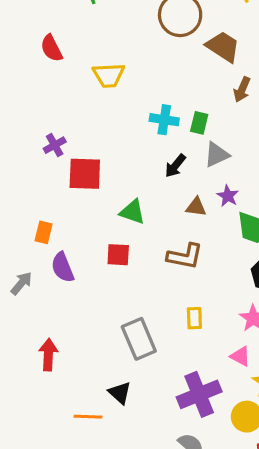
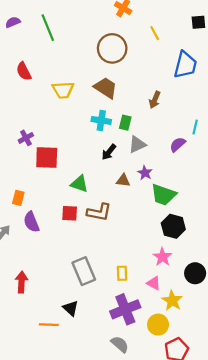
brown trapezoid: (223, 47) -> (106, 88), moved
brown L-shape: (185, 256) -> (99, 212), moved
yellow rectangle: (194, 318) -> (122, 273), moved

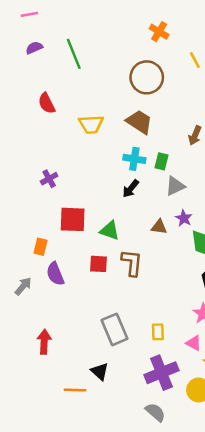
black arrow: (109, 152) -> (131, 189), moved
red square: (47, 158) -> (73, 219), moved
brown L-shape: (99, 212) -> (132, 263), turned -95

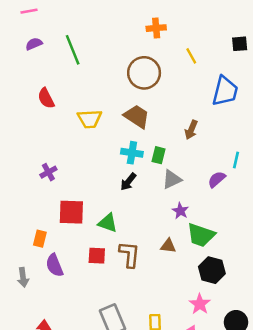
orange cross: (159, 32) -> (156, 28), turned -36
brown triangle: (159, 227) -> (168, 246), moved
gray arrow: (23, 286) -> (23, 277), turned 132

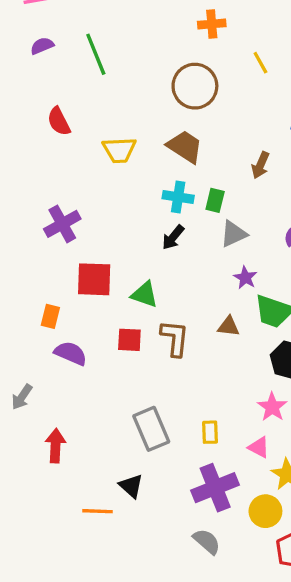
purple cross: (48, 172) -> (62, 224), size x1.5
purple semicircle: (54, 265) -> (71, 353), turned 135
gray arrow: (23, 277) -> (22, 397), moved, turned 42

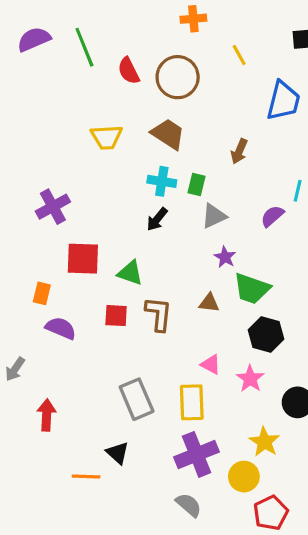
purple semicircle: (42, 46) -> (34, 39), size x1.5
red semicircle: (59, 121) -> (129, 71), moved
yellow rectangle: (210, 432) -> (192, 402), size x1.6
pink triangle: (259, 447) -> (211, 364), moved

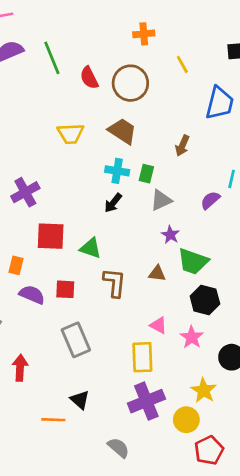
red square: (116, 316) -> (65, 289), moved
gray rectangle: (137, 399) -> (76, 340), moved
gray semicircle: (189, 505) -> (118, 448), moved

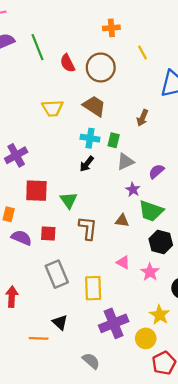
purple semicircle: (210, 200) -> (156, 171), moved
green triangle: (91, 248) -> (69, 200), turned 36
yellow rectangle: (142, 357) -> (93, 288), moved

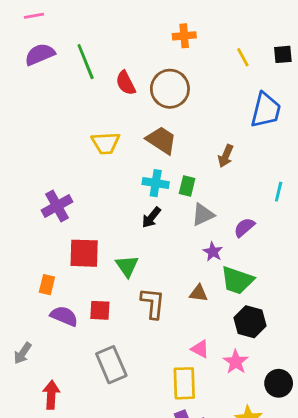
yellow line: (142, 52) -> (243, 57), moved
yellow rectangle: (93, 288) -> (184, 383), moved

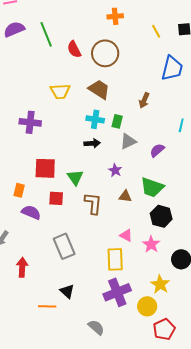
purple cross: (57, 206) -> (30, 122), moved, turned 35
black arrow: (151, 217) -> (92, 143), turned -133
purple star: (213, 252) -> (115, 170), moved
red square: (100, 310) -> (56, 198), moved

